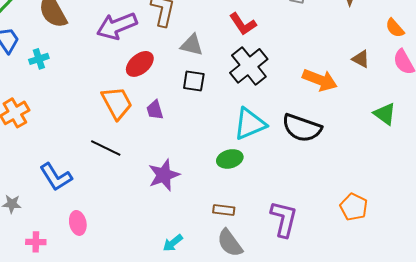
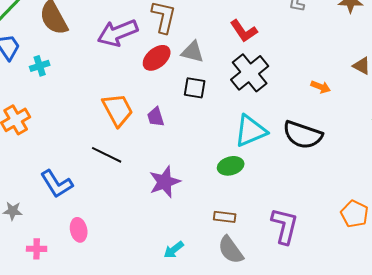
red ellipse: (140, 64) -> (157, 58), moved
orange arrow: (320, 80) -> (321, 87), size x0.6

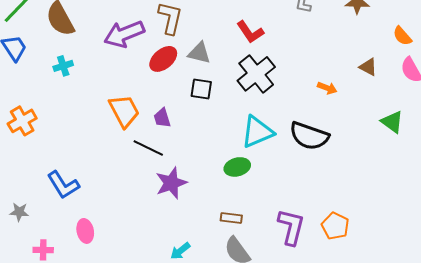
cyan cross: (40, 66) -> (63, 66), moved
black line: (107, 155) -> (148, 148), moved
orange pentagon: (355, 214) -> (335, 226), moved

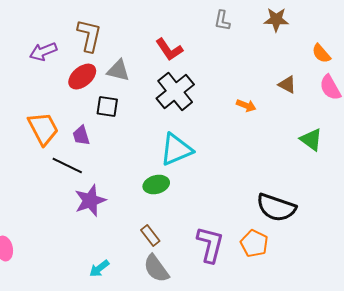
purple arrow: (124, 34) -> (43, 52), size x0.7
black square: (201, 89) -> (107, 107), moved
black semicircle: (309, 136) -> (276, 208), moved
brown rectangle: (231, 218) -> (150, 236), turned 45

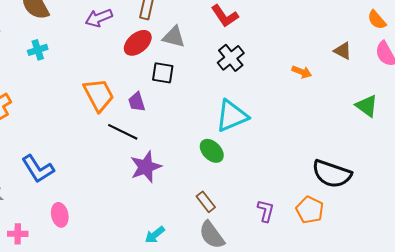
black cross: (175, 92) -> (231, 58), size x0.7
green ellipse: (156, 185) -> (212, 151), turned 60
purple L-shape: (210, 245) -> (266, 211), size x0.6

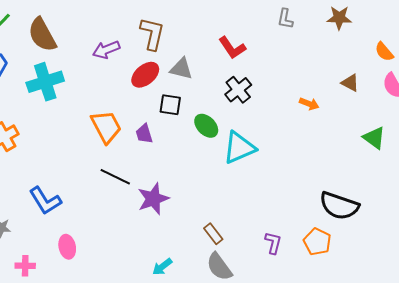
cyan cross: (38, 50) -> (45, 82), size x1.8
black line: (123, 132) -> (115, 177), moved
green ellipse: (212, 151) -> (206, 126), moved

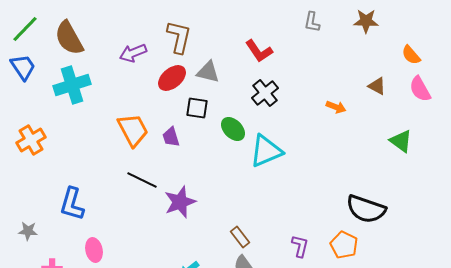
blue L-shape: (45, 201) -> (72, 204), turned 48

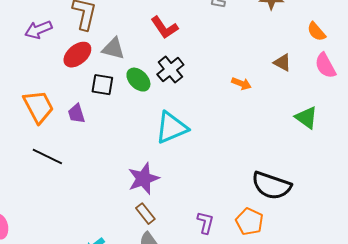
green ellipse: (233, 129) -> (138, 80), moved
purple star: (180, 202) -> (143, 179), moved

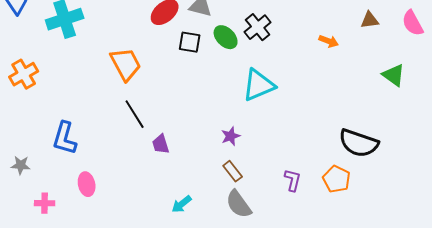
brown triangle: (282, 63) -> (370, 20), turned -36
purple trapezoid: (76, 114) -> (161, 144), moved
black line: (47, 157) -> (135, 114), turned 32
purple star: (143, 179) -> (231, 136), size x0.6

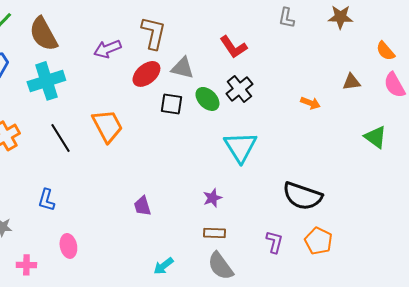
cyan triangle: (259, 85) -> (240, 147), turned -39
black line: (135, 114) -> (60, 138), moved
blue L-shape: (65, 138) -> (46, 200), size x0.7
black semicircle: (359, 143) -> (302, 196), moved
brown rectangle: (233, 171) -> (214, 233), turned -50

